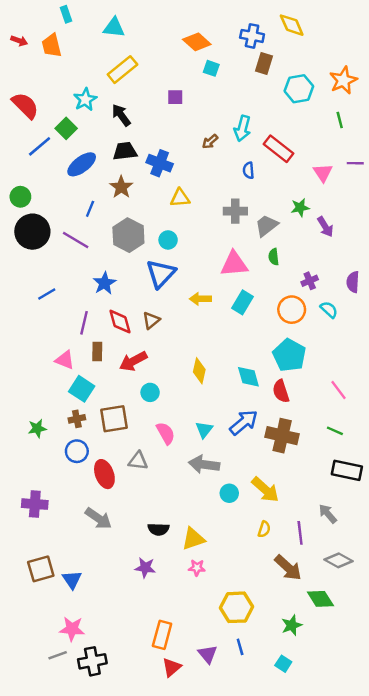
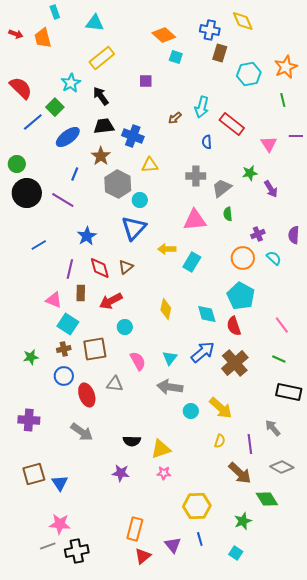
gray hexagon: (128, 235) -> (118, 184), moved
cyan rectangle: (242, 302) -> (192, 262), moved
brown cross: (282, 436) -> (235, 363), turned 36

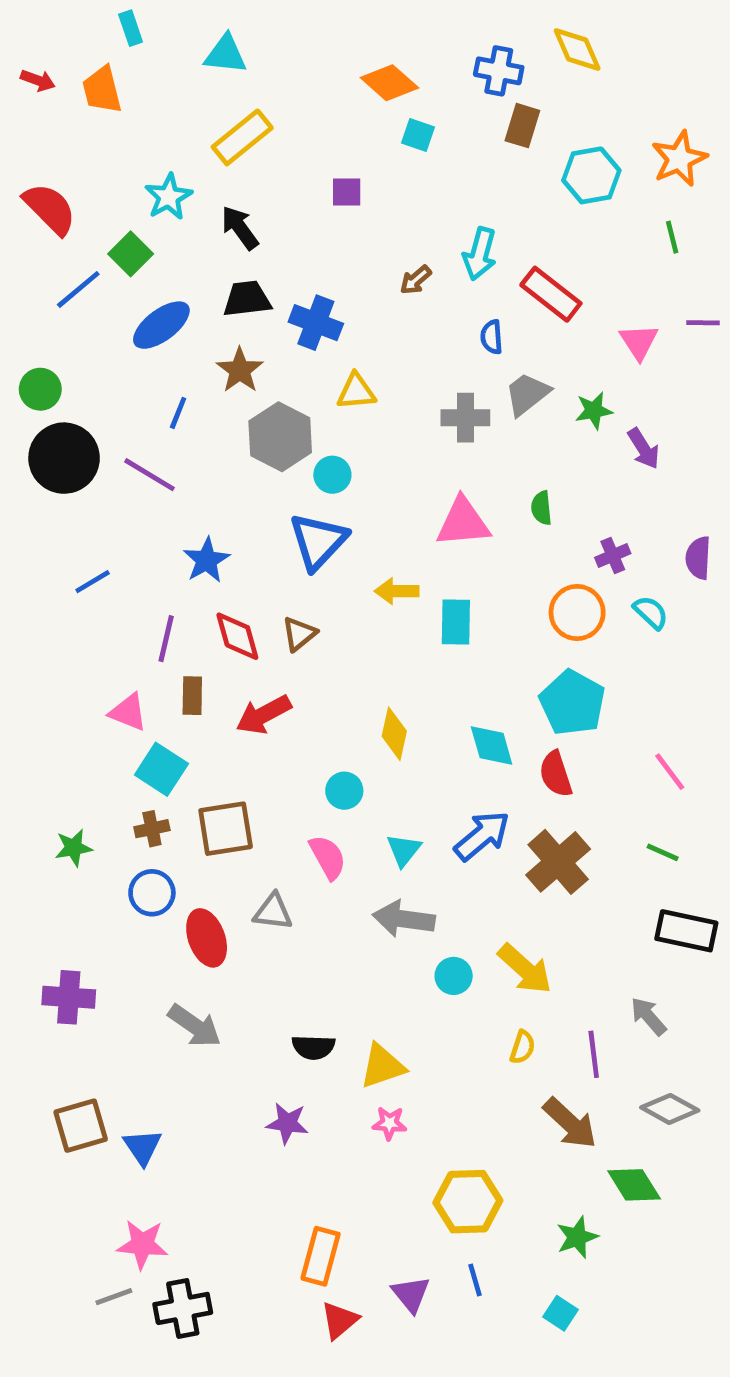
gray trapezoid: (222, 188) -> (527, 394), moved
cyan rectangle: (192, 262) -> (456, 622), turned -30
cyan circle: (125, 327) -> (344, 791), moved

